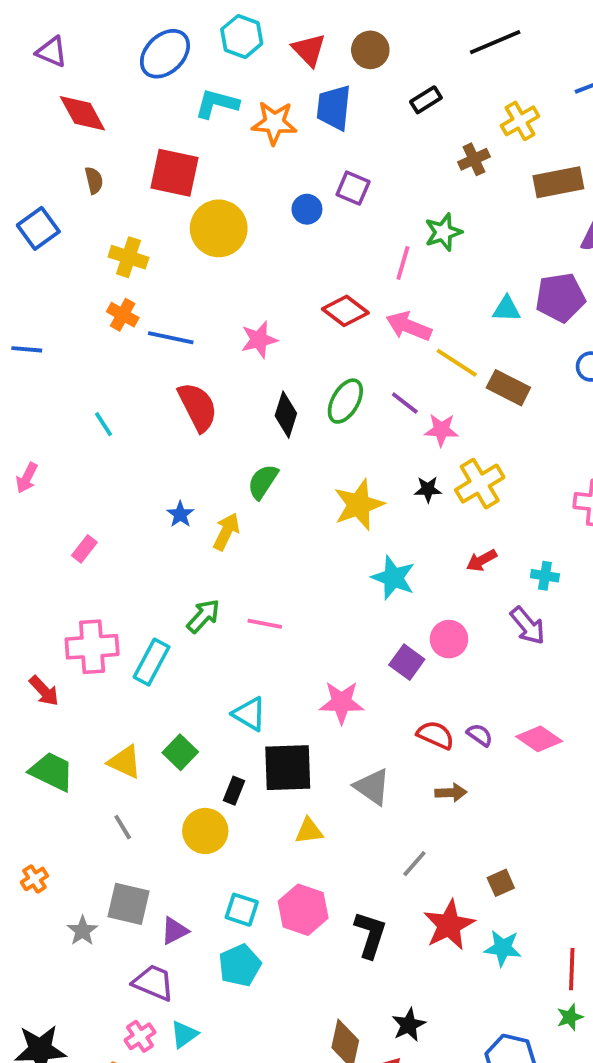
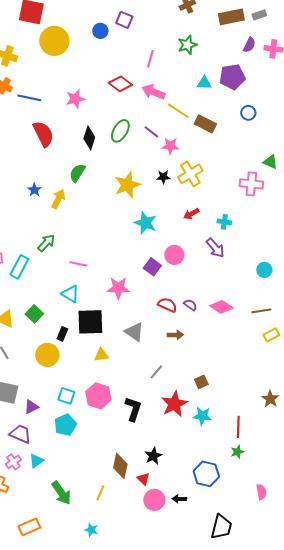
green star: (443, 232) -> (187, 45), moved
pink line: (265, 624) -> (78, 264), moved

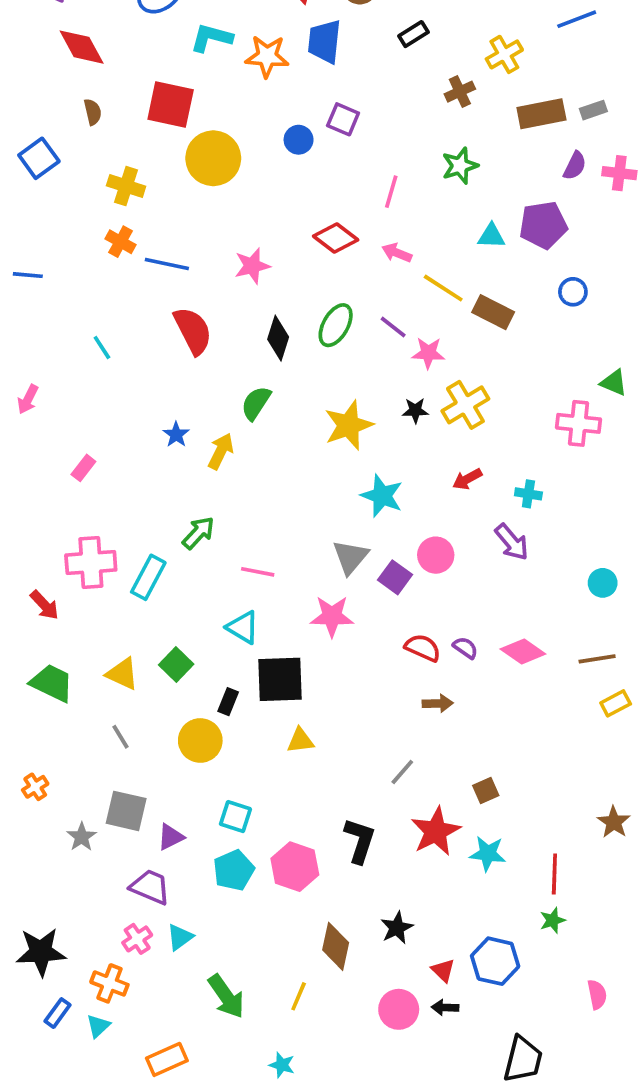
pink arrow: (153, 92) -> (397, 253), size x0.7
gray triangle: (134, 332) -> (350, 557), moved, turned 35
pink hexagon: (98, 396) -> (295, 867), moved
red triangle: (143, 479) -> (443, 970), moved

